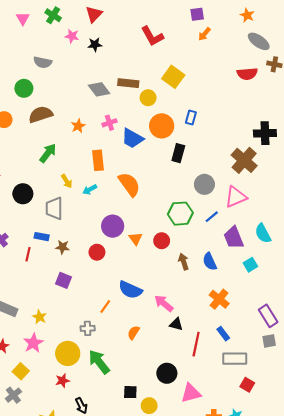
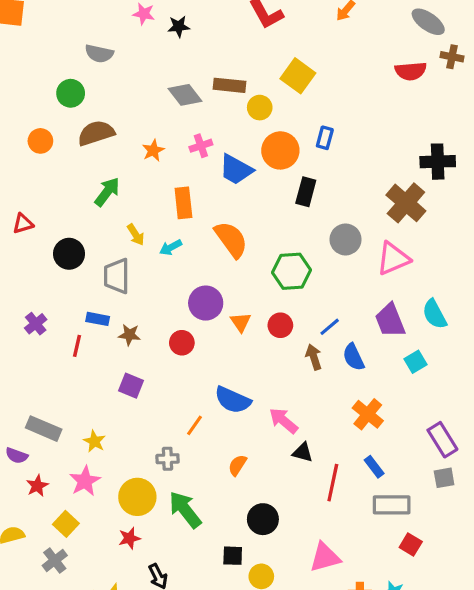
green hexagon: (180, 214) -> (291, 271), moved
blue line: (212, 217) -> (330, 327), moved
black circle: (167, 373) -> (263, 519), moved

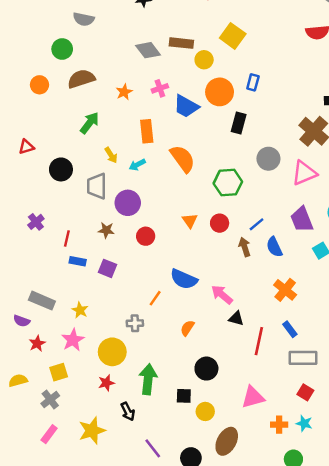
purple circle: (206, 303) -> (128, 203), moved
blue rectangle: (98, 319) -> (78, 261), moved
green arrow: (185, 510) -> (148, 379), moved, turned 44
yellow square: (66, 524) -> (59, 372), turned 30
red square: (411, 545) -> (305, 392), moved

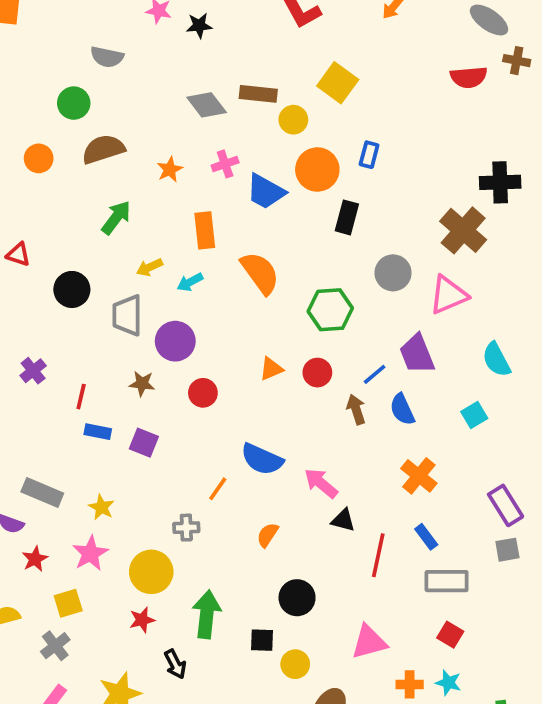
red triangle: (26, 147) -> (18, 254), turned 35
yellow arrow: (111, 155) -> (149, 267), turned 98
purple trapezoid: (302, 220) -> (417, 354), moved
orange triangle: (190, 221) -> (271, 369), turned 42

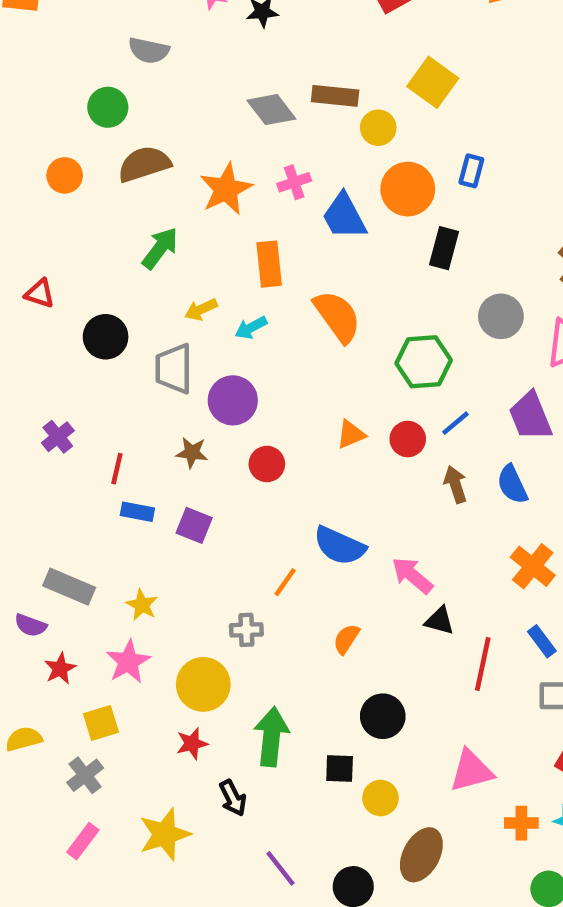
orange star: (170, 169) -> (226, 189), size x1.6
blue trapezoid: (266, 192) -> (344, 216), turned 33
blue line: (375, 374) -> (455, 423), moved

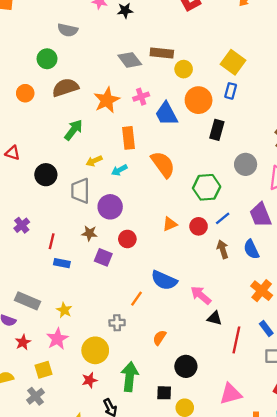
yellow square: (433, 82) -> (233, 62), moved
purple square: (194, 525) -> (103, 257), moved
orange semicircle: (346, 639) -> (159, 338), moved

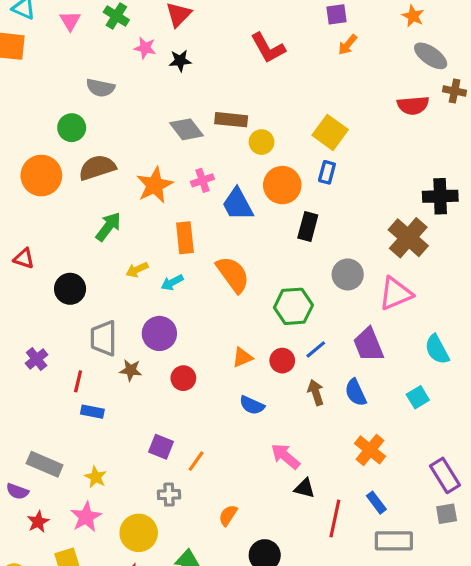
orange circle: (25, 93) -> (41, 176), size x1.6
gray trapezoid: (80, 191) -> (104, 338), moved
purple square: (103, 257) -> (161, 447), moved
blue semicircle: (164, 280) -> (252, 405), moved, size x0.7

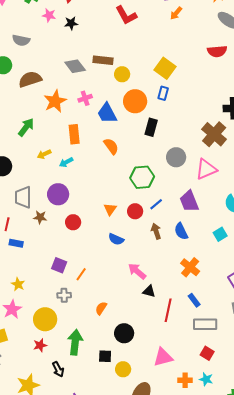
brown semicircle: (97, 168) -> (30, 79), moved
orange semicircle: (233, 274) -> (111, 146), moved, size x0.7
orange triangle: (242, 357) -> (110, 209), turned -32

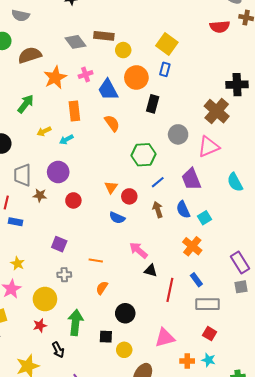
red circle: (135, 211) -> (129, 196), moved
cyan square: (220, 234) -> (204, 218), moved
orange line: (81, 274) -> (96, 260), moved, turned 64

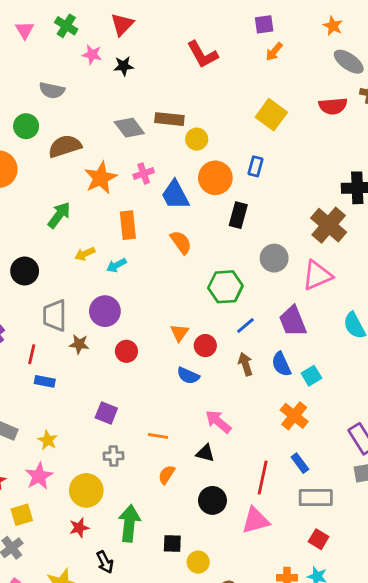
yellow square: (167, 44) -> (271, 115), moved
black triangle: (151, 271) -> (205, 453), moved
black circle: (125, 313) -> (212, 500), moved
pink triangle: (165, 338) -> (255, 521), moved

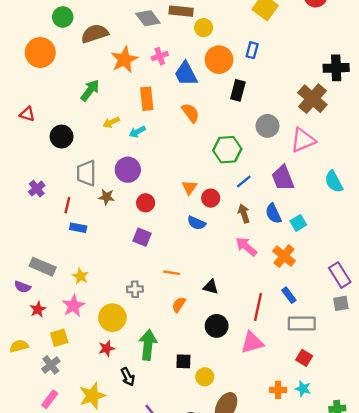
purple square: (106, 413) -> (142, 237), moved
pink arrow: (218, 422) -> (246, 247), moved

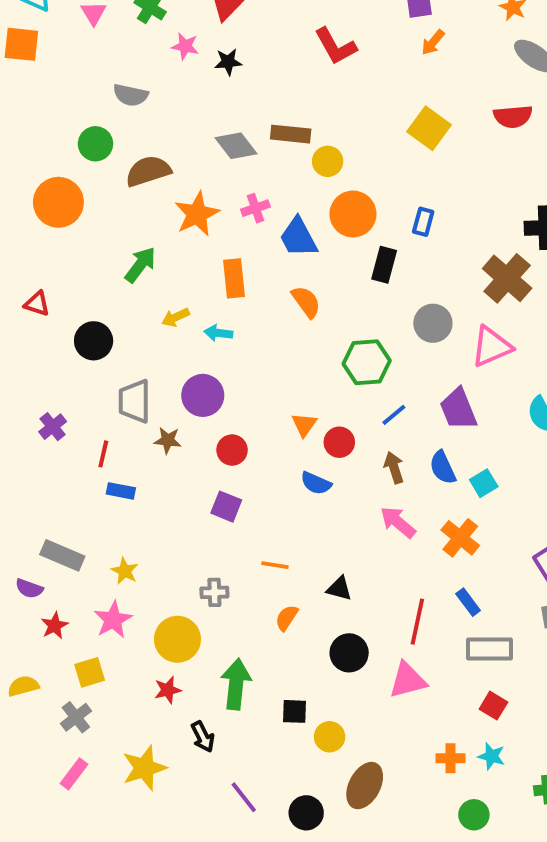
blue rectangle: (252, 50) -> (423, 222), moved
cyan arrow: (137, 132) -> (218, 333), turned 35

